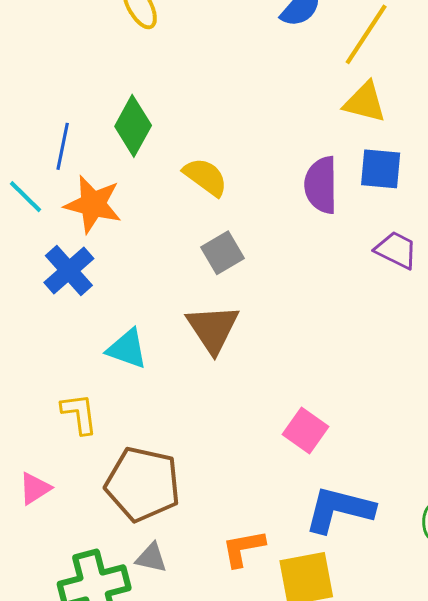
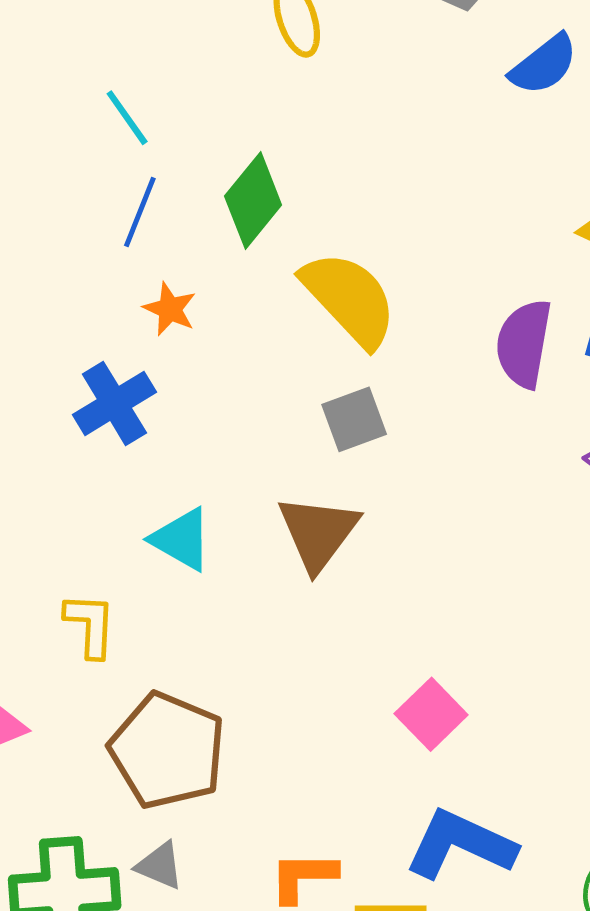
yellow semicircle: (205, 177) -> (349, 299), size x1.5
cyan line: (26, 197) -> (127, 118), moved
orange star: (93, 204) -> (170, 309), size x0.6

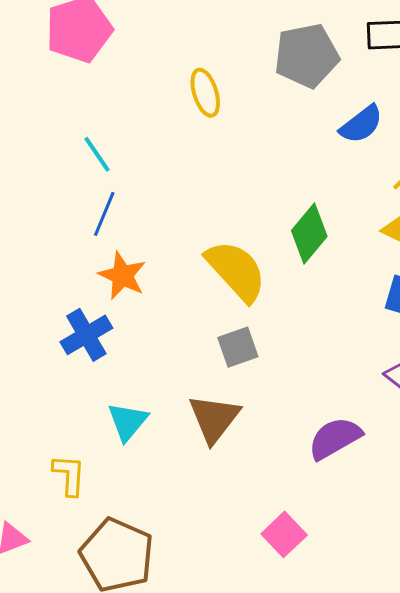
green diamond: (253, 201) -> (309, 233), moved
orange star: (170, 309) -> (122, 276), size x1.4
purple semicircle: (524, 344) -> (335, 438), moved, turned 50
cyan triangle: (181, 539) -> (128, 422), turned 39

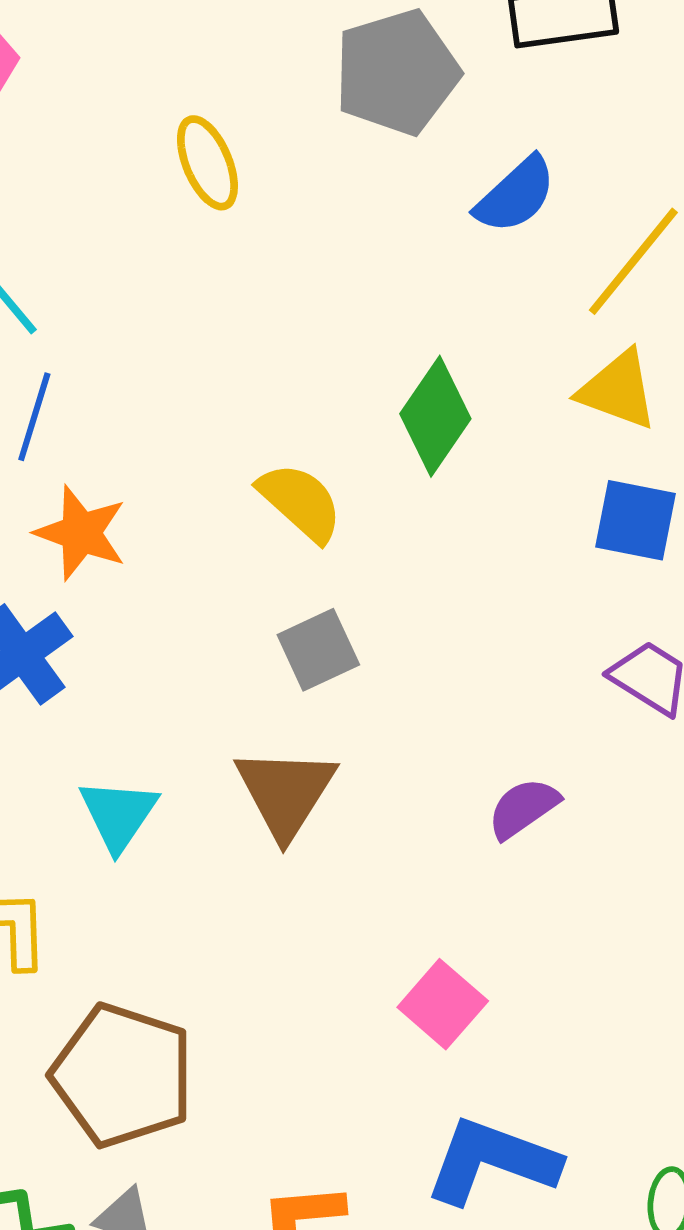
yellow semicircle: (236, 271) -> (300, 502), size x0.7
purple semicircle: (335, 438) -> (523, 808), size x0.7

